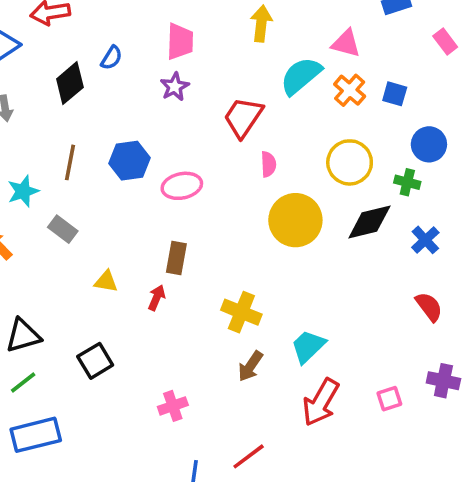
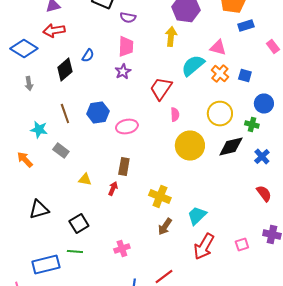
brown line: (70, 162) -> (65, 114), turned -30
cyan star: (23, 191) -> (39, 130), turned 30
green line: (23, 382) -> (75, 252), moved, turned 42

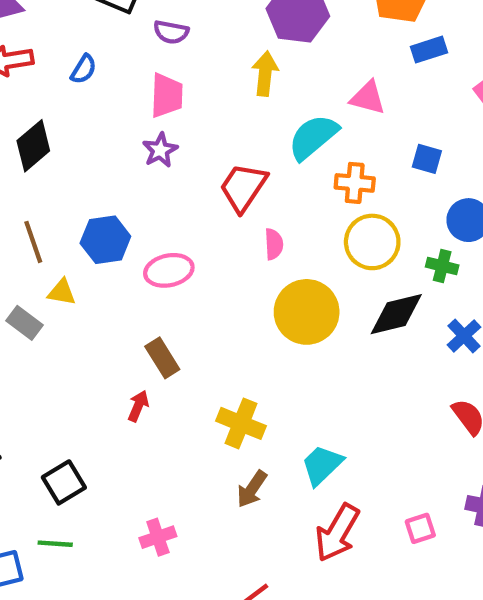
blue semicircle: (88, 56) -> (84, 69), moved
orange cross: (220, 74) -> (355, 183), moved, turned -36
brown rectangle: (124, 166) -> (162, 358), turned -42
yellow triangle: (85, 180) -> (62, 292), moved

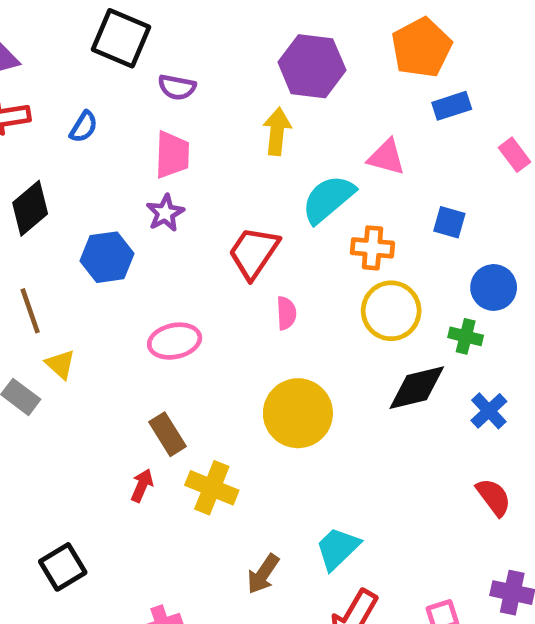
blue hexagon: (105, 240) -> (107, 257), moved
yellow triangle: (62, 292) -> (60, 364), turned 32
yellow circle: (307, 312) -> (298, 413), moved
yellow cross: (241, 423) -> (212, 488), moved

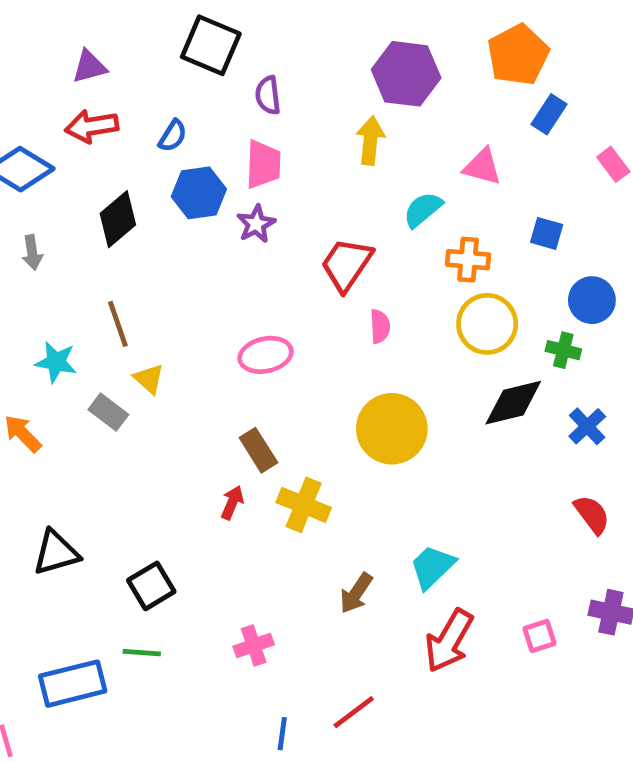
purple semicircle: (177, 87) -> (268, 95), turned 72
blue rectangle: (452, 106) -> (549, 114), turned -39
cyan semicircle: (328, 199) -> (423, 210), size x0.7
blue hexagon: (107, 257) -> (199, 193), moved

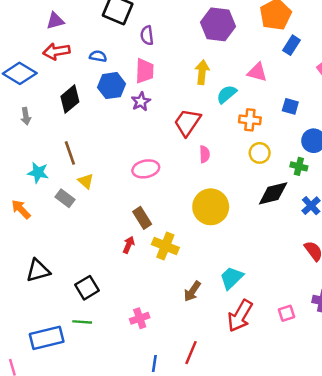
blue semicircle: (173, 136) -> (98, 56), turned -112
yellow arrow: (370, 141) -> (202, 72), moved
yellow circle: (487, 324) -> (260, 153), size x0.7
red line: (354, 712) -> (191, 353), turned -30

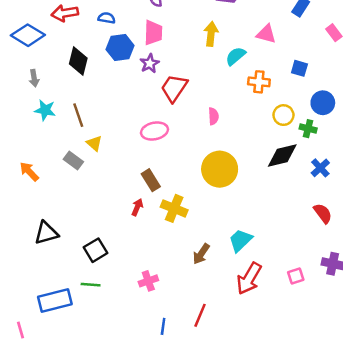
black diamond: (70, 99) -> (78, 61), turned -36
red trapezoid: (187, 122) -> (174, 88), moved
yellow circle: (260, 153) -> (283, 115), moved
cyan star: (38, 173) -> (45, 110), moved

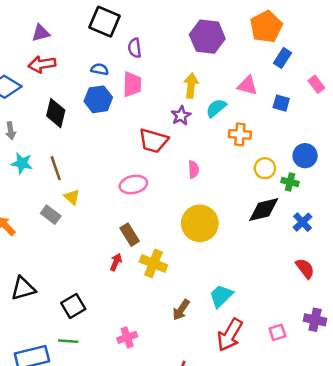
blue semicircle: (107, 18) -> (100, 69), moved
purple star: (150, 63) -> (181, 116), moved
blue square: (299, 68) -> (281, 103), moved
red trapezoid: (174, 88) -> (153, 141), turned -108

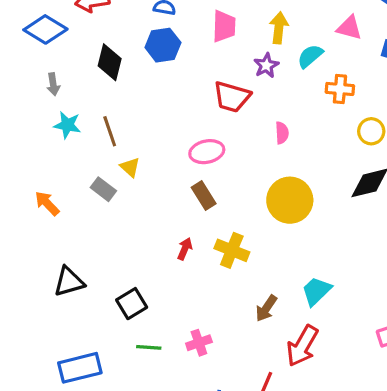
pink trapezoid: (132, 84) -> (224, 26), moved
brown rectangle: (130, 235) -> (204, 195), moved
red arrow: (230, 335) -> (302, 346), moved
green line: (68, 341) -> (149, 347), moved

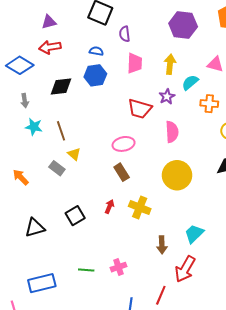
black diamond: (110, 62) -> (61, 86), turned 70
purple star: (266, 65) -> (167, 97), moved
pink semicircle: (282, 133) -> (172, 132), size x1.5
black square: (132, 304) -> (75, 216), moved
brown arrow: (266, 308) -> (162, 245), turned -36

